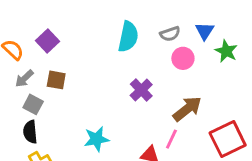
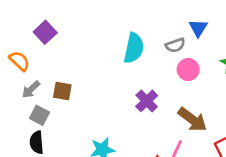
blue triangle: (205, 31) -> (198, 28), moved
purple square: (47, 41) -> (45, 32), moved
brown arrow: (187, 109) -> (192, 120), turned 76

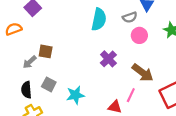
orange semicircle: (19, 61) -> (14, 29), turned -63
gray arrow: (31, 90) -> (30, 62), moved
gray square: (39, 115) -> (49, 84), moved

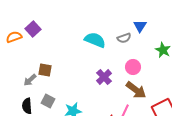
cyan semicircle: (99, 19) -> (95, 40), turned -80
orange semicircle: (14, 29) -> (14, 37), moved
pink circle: (139, 35) -> (133, 67), moved

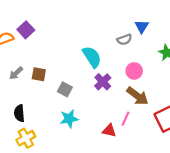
cyan semicircle: (95, 40) -> (92, 57), moved, turned 35
gray arrow: (30, 80) -> (16, 73), moved
gray square: (48, 101) -> (65, 89), moved

